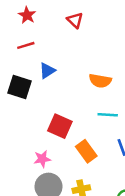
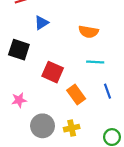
black square: (20, 87) -> (19, 50), moved
pink star: (42, 159) -> (19, 100), moved

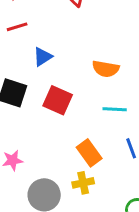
red square: (53, 72) -> (58, 100), moved
yellow cross: (72, 128) -> (83, 183), moved

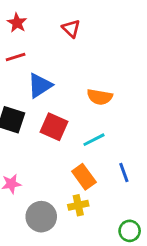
blue triangle: (43, 57) -> (40, 86), size x1.4
cyan line: (115, 109) -> (94, 140), moved, turned -30

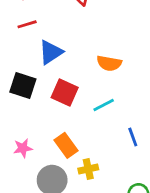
orange rectangle: (84, 177) -> (66, 145), moved

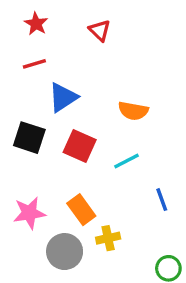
pink star: (23, 148) -> (29, 213), size x1.4

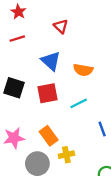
red triangle: (100, 30) -> (61, 26), moved
blue triangle: (63, 97) -> (51, 61), moved, turned -45
red square: (80, 146) -> (47, 93), turned -35

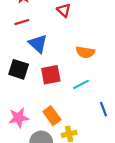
blue triangle: (51, 61) -> (38, 44), moved

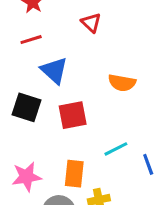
cyan line: (81, 84) -> (116, 149), moved
orange rectangle: (52, 116) -> (74, 174), turned 42

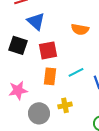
orange rectangle: (74, 174) -> (50, 76), moved

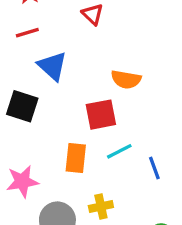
red square: (48, 50) -> (101, 115), moved

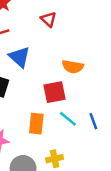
cyan line: (119, 151) -> (68, 119), turned 66
blue line: (154, 168) -> (93, 121), moved

